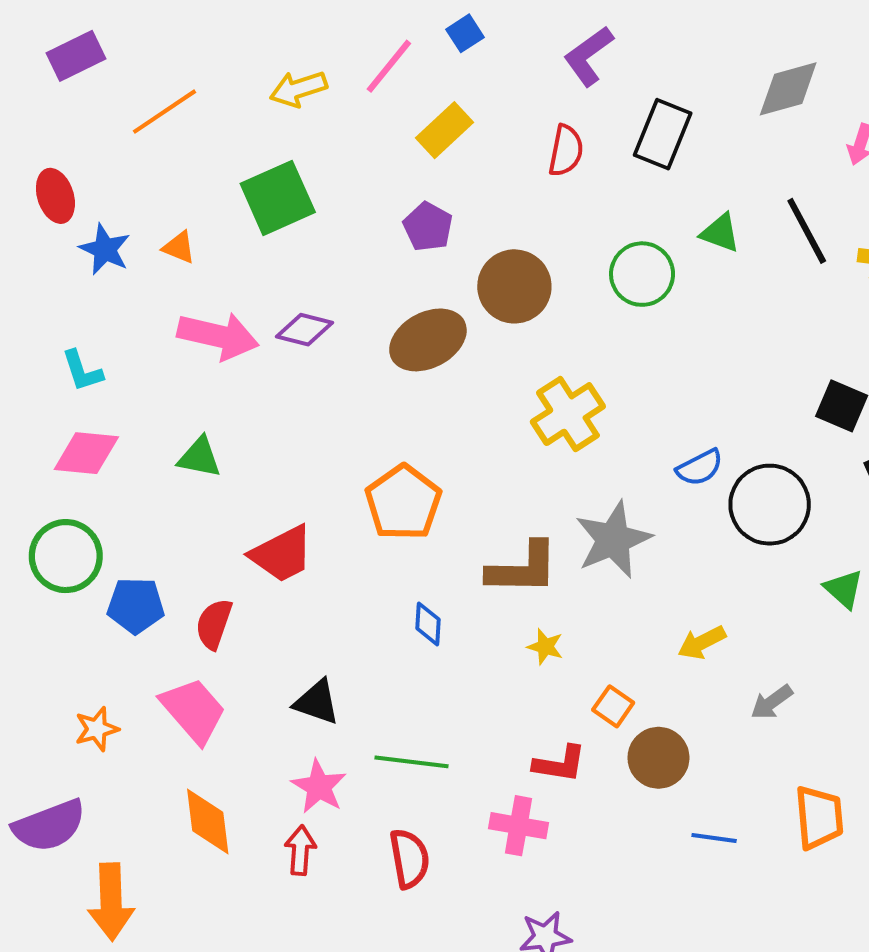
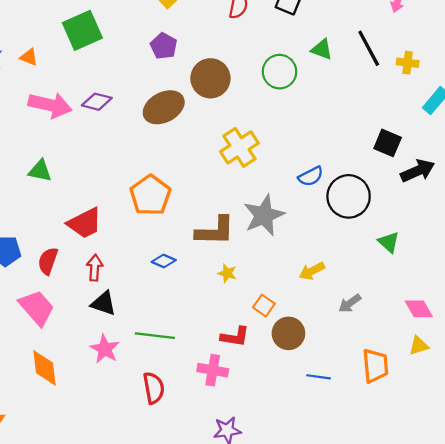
blue diamond: (428, 624) -> (164, 261), turned -70
red arrow: (300, 850) -> (95, 268), moved

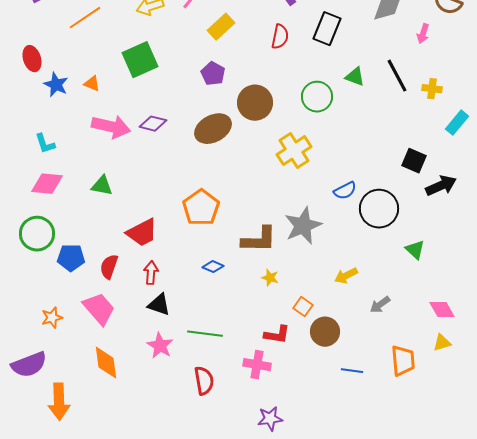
yellow cross: (239, 147) -> (294, 151), moved

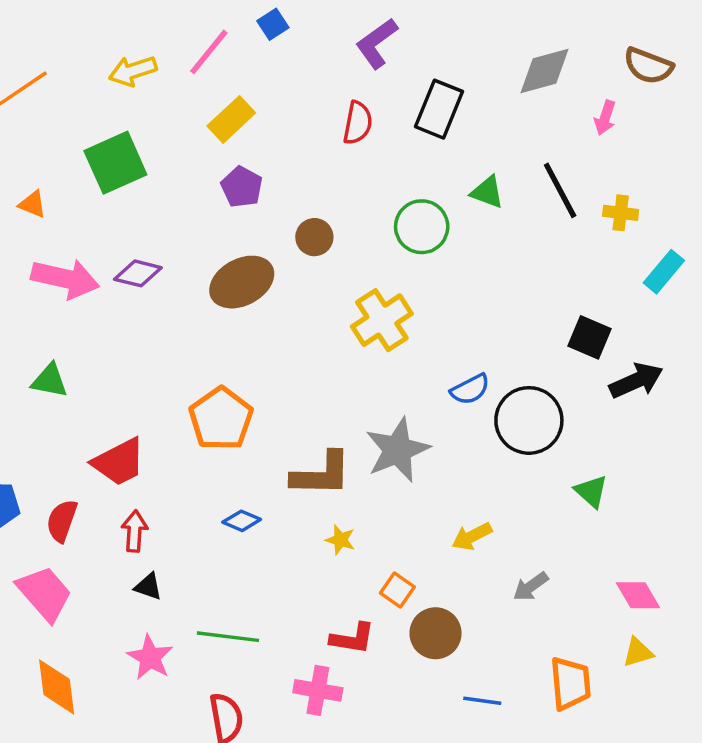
yellow rectangle: (221, 27) -> (231, 119), moved
brown circle: (255, 103) -> (314, 237), size x0.6
black triangle: (159, 305) -> (148, 587), size x0.7

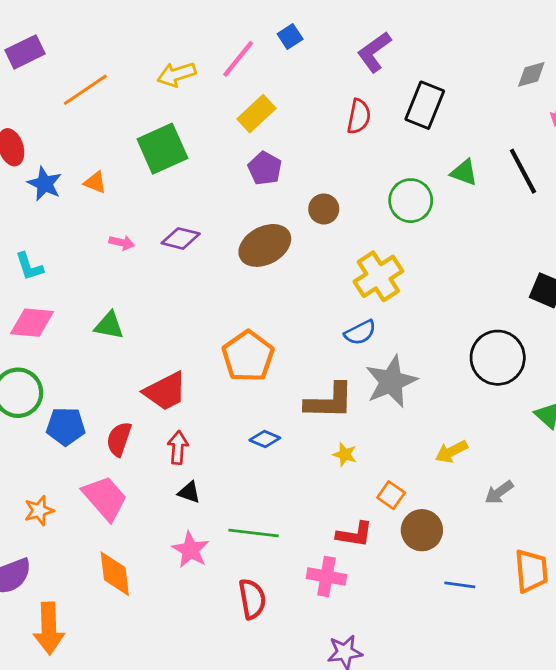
gray diamond: (544, 71) -> (531, 74), moved, size x0.7
pink arrow: (65, 279) -> (122, 243), size x0.5
blue semicircle: (470, 389) -> (360, 332), moved

